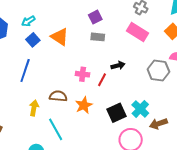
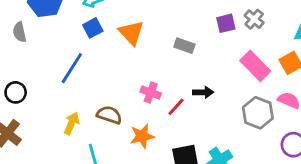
purple square: (95, 17) -> (226, 23), moved
pink rectangle: (138, 32) -> (255, 66), moved

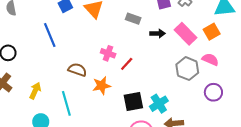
blue line: (72, 68) -> (50, 35), turned -55
black arrow: (203, 92) -> (158, 33), moved
yellow arrow: (72, 123) -> (35, 91), moved

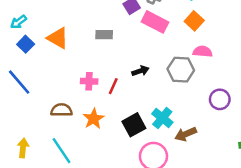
black arrow: (158, 33) -> (140, 71), moved
pink rectangle: (185, 34) -> (155, 22), moved
purple circle: (213, 92) -> (220, 99), moved

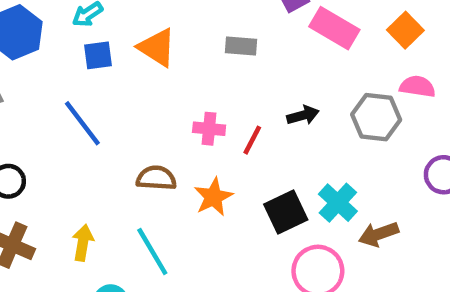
blue square: (26, 44) -> (98, 55), turned 35

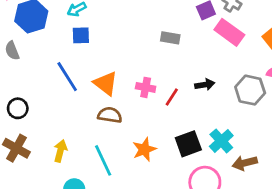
orange triangle: (157, 47) -> (106, 83), moved
orange star: (213, 197) -> (144, 149), moved

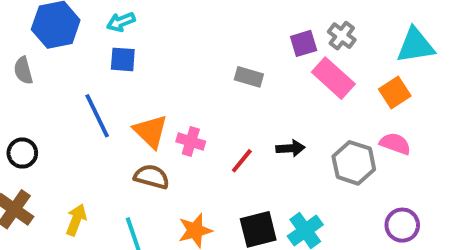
pink cross: (146, 87) -> (191, 142), moved

